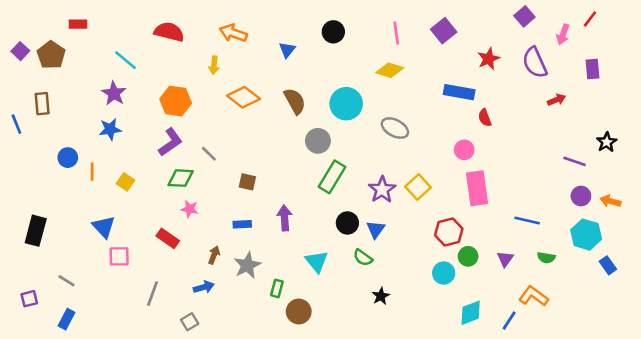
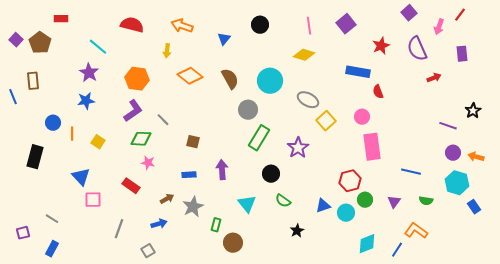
yellow square: (418, 187) -> (326, 121), moved
blue triangle: (376, 229) -> (323, 206), moved, turned 35
black rectangle: (36, 231) -> (35, 157), moved
brown arrow: (214, 255) -> (167, 199), turned 40

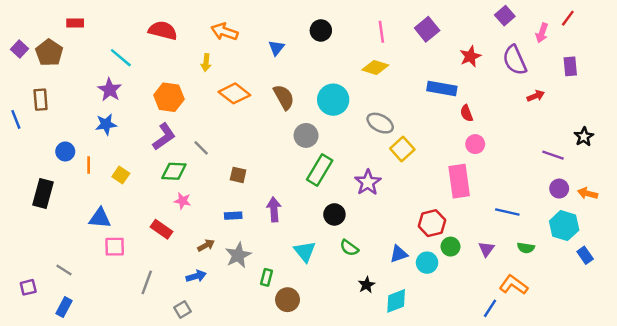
pink circle: (362, 117) -> (475, 144), moved
blue triangle: (81, 177) -> (100, 218), turned -42
cyan diamond: (367, 244) -> (396, 301), moved

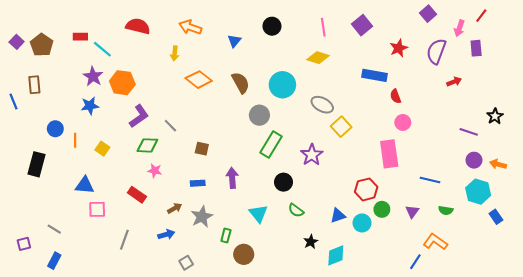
red rectangle: (75, 23) -> (80, 37), moved
purple semicircle: (515, 60) -> (436, 51), turned 45
purple rectangle: (570, 66) -> (476, 48), moved
orange hexagon: (169, 97) -> (122, 83), moved
gray square: (183, 310) -> (186, 263), moved

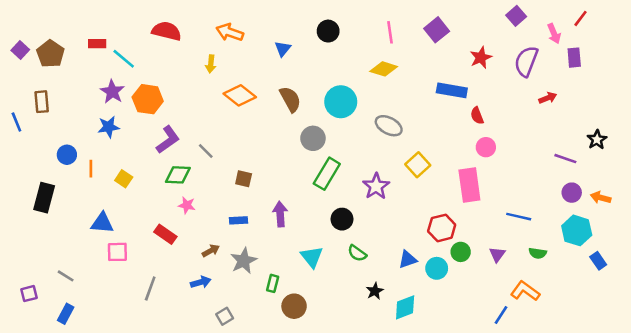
pink arrow: (459, 28) -> (554, 34), turned -42
yellow square: (341, 127) -> (418, 165), moved

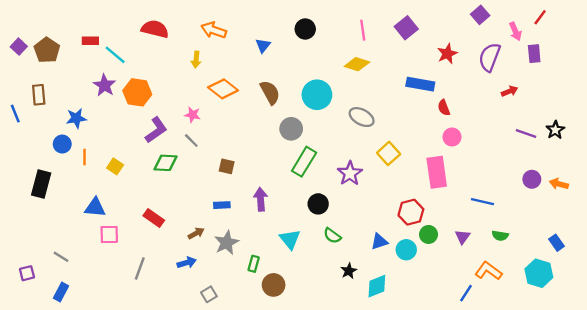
blue star: (109, 127) -> (76, 118), moved
purple line: (565, 159) -> (526, 133), moved
pink star: (187, 205) -> (193, 115), moved
cyan hexagon: (577, 230) -> (539, 273), moved

